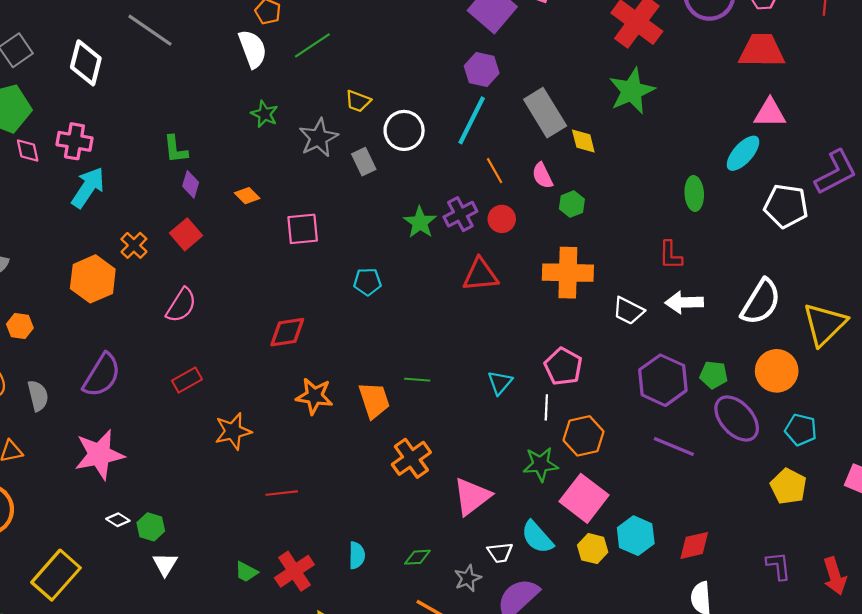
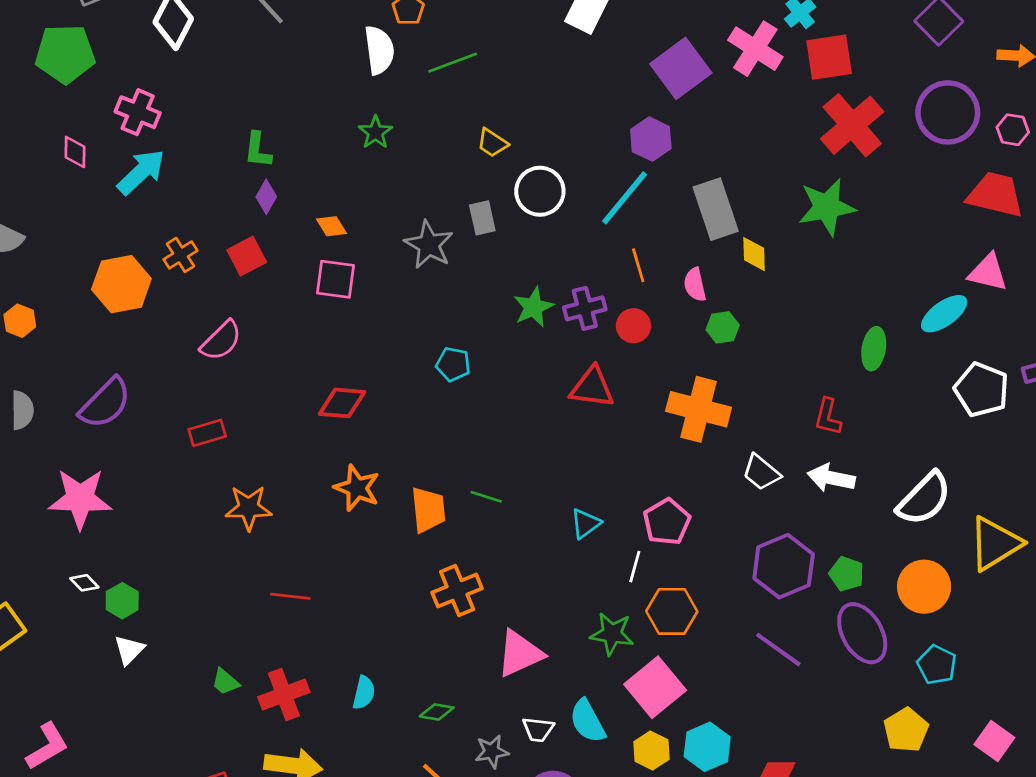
gray star: (319, 138) -> (429, 245), moved, turned -30
pink diamond: (28, 151) -> (75, 152), moved
pink square: (303, 229) -> (335, 279), moved

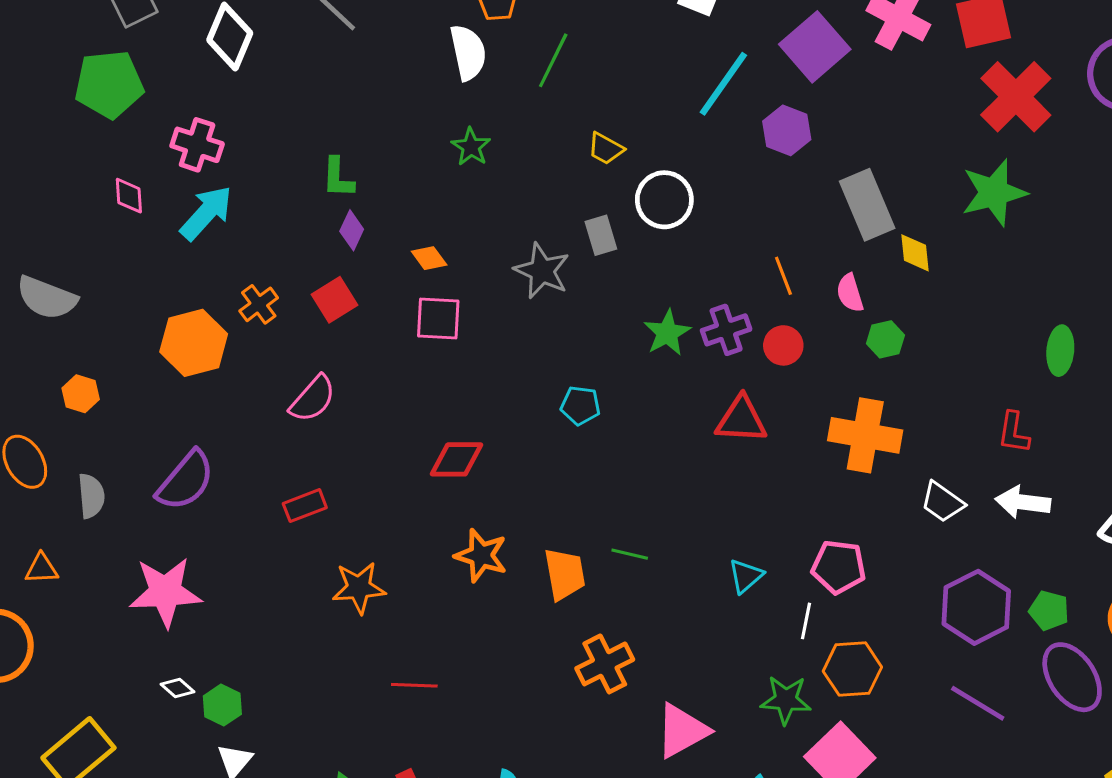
green line: (453, 63) -> (553, 60), turned -39
cyan line: (625, 198) -> (723, 84), moved
pink pentagon: (667, 522) -> (839, 567), turned -30

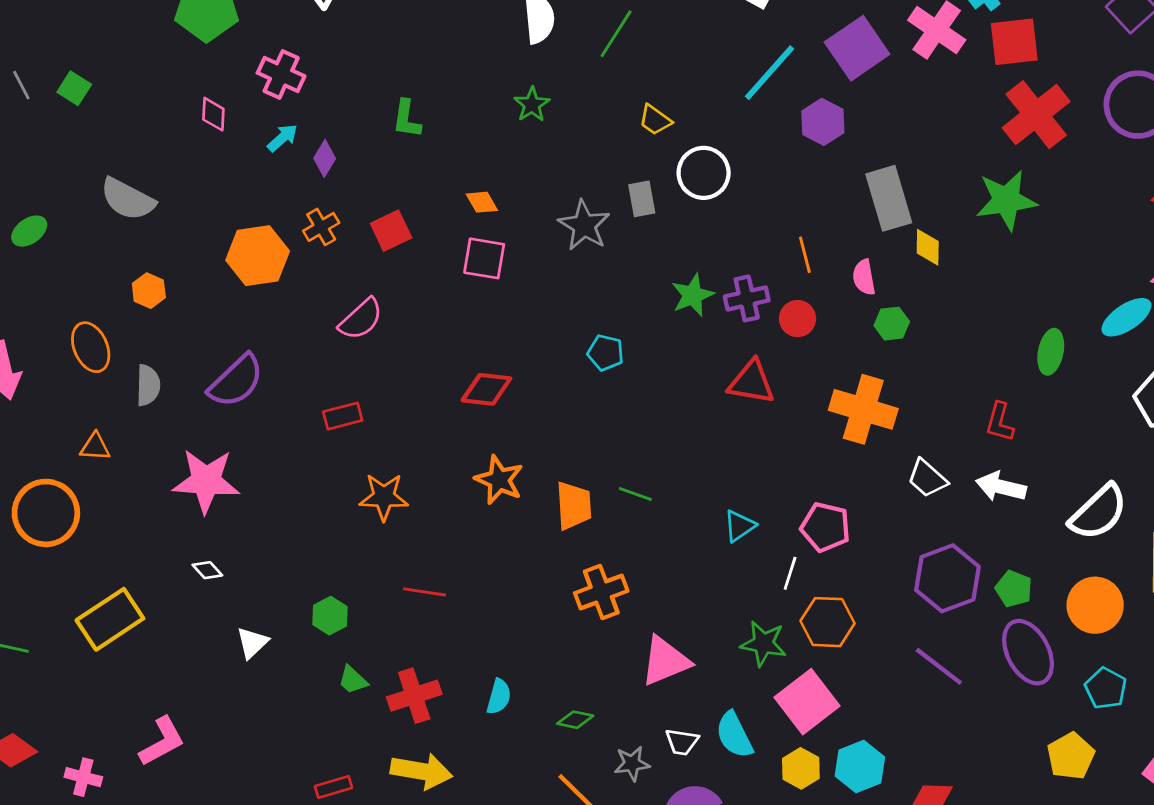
cyan arrow: (206, 213) -> (283, 138), size x0.6
purple diamond: (352, 230) -> (325, 158), moved
green hexagon: (222, 705) -> (330, 616), moved

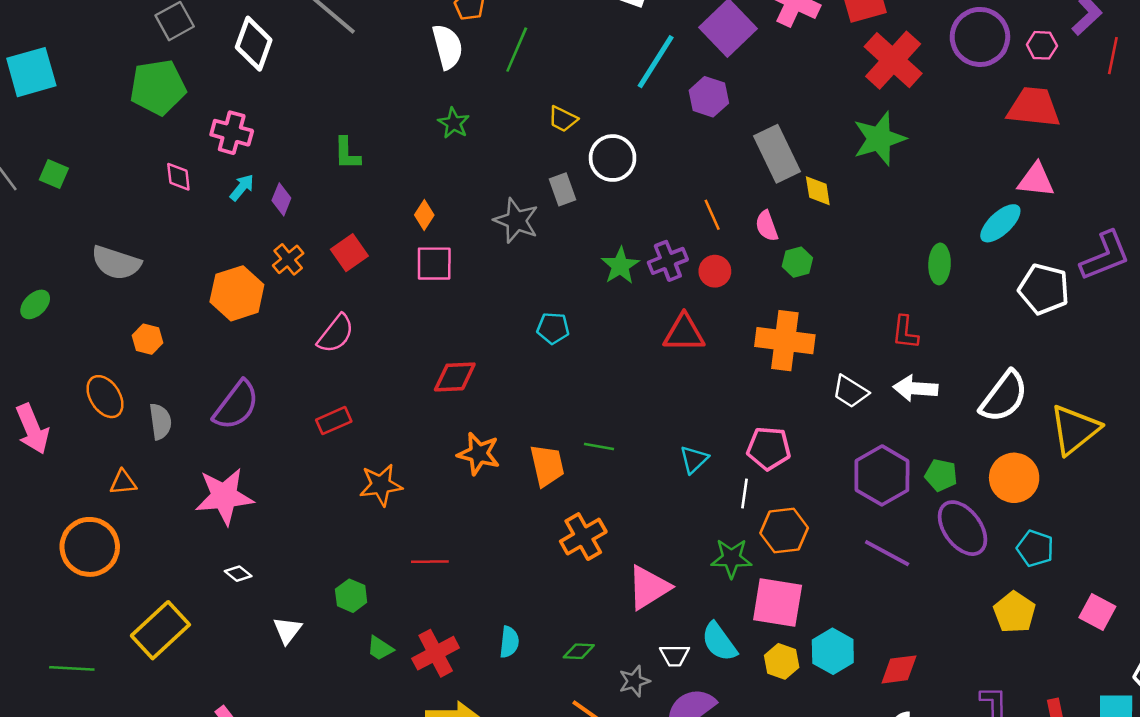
orange diamond: (482, 202) -> (424, 215), turned 72
pink square: (807, 702) -> (778, 603), turned -34

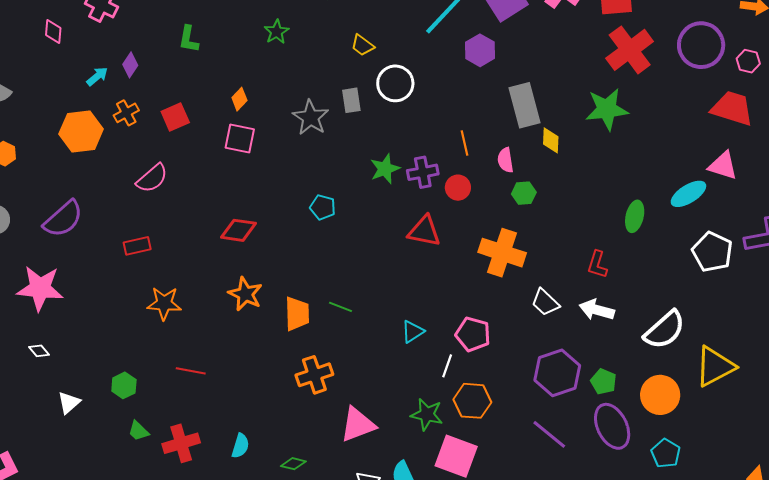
cyan arrow: (242, 187) -> (97, 76), moved

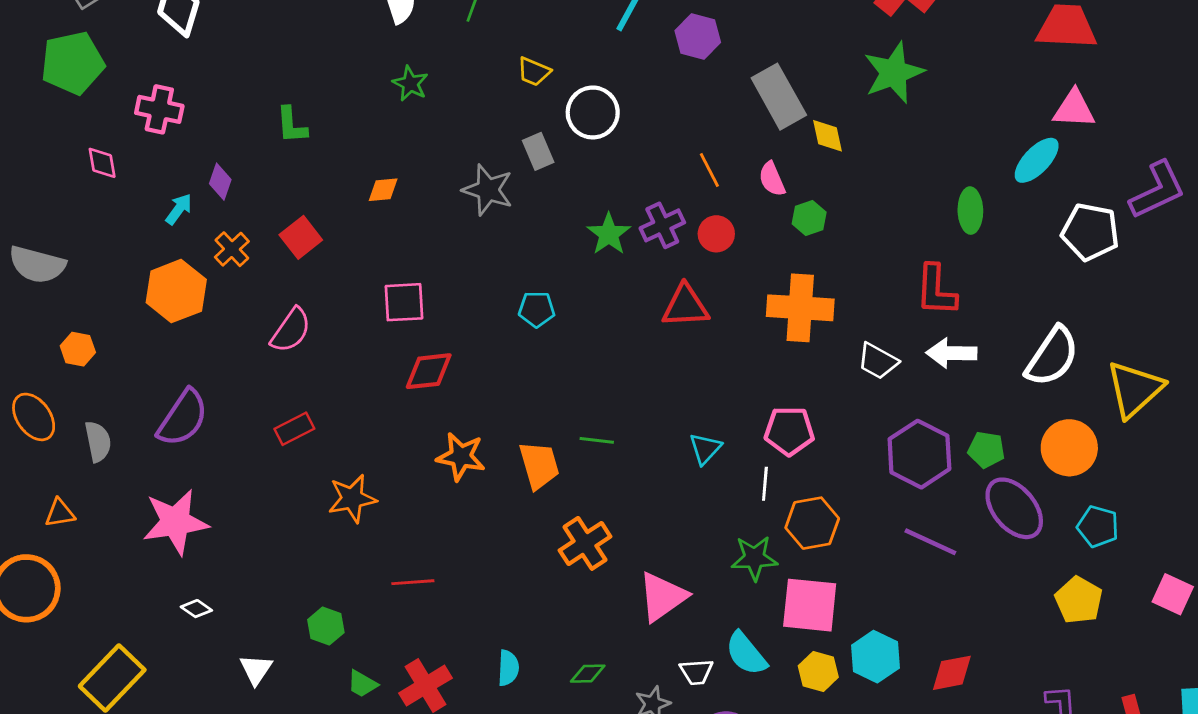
orange diamond: (239, 99) -> (383, 190), turned 55
pink square: (240, 139) -> (404, 302), moved
red L-shape: (597, 264) -> (936, 290), size x1.4

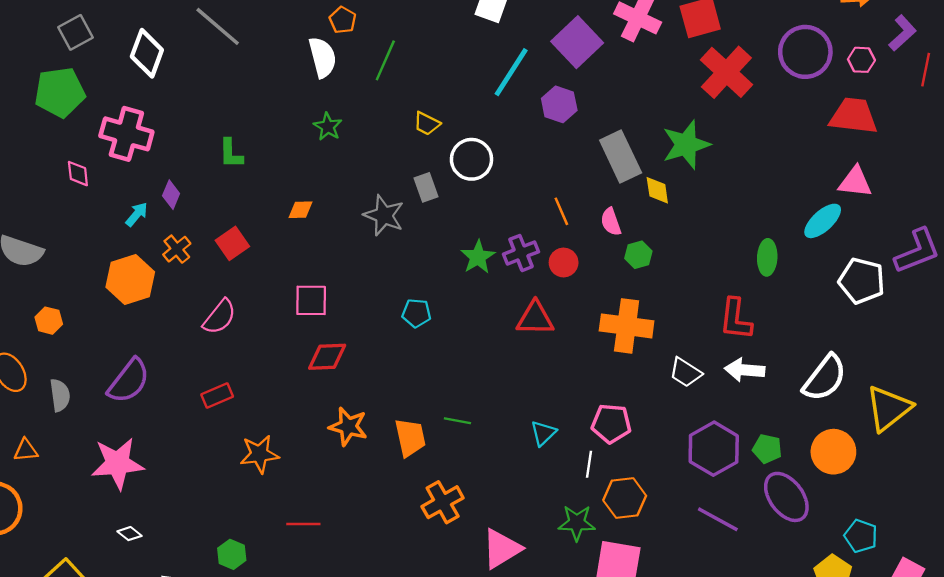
green star: (894, 73) -> (686, 145), moved
pink cross: (159, 109) -> (126, 134), size x1.4
cyan pentagon: (1098, 526) -> (861, 536), moved

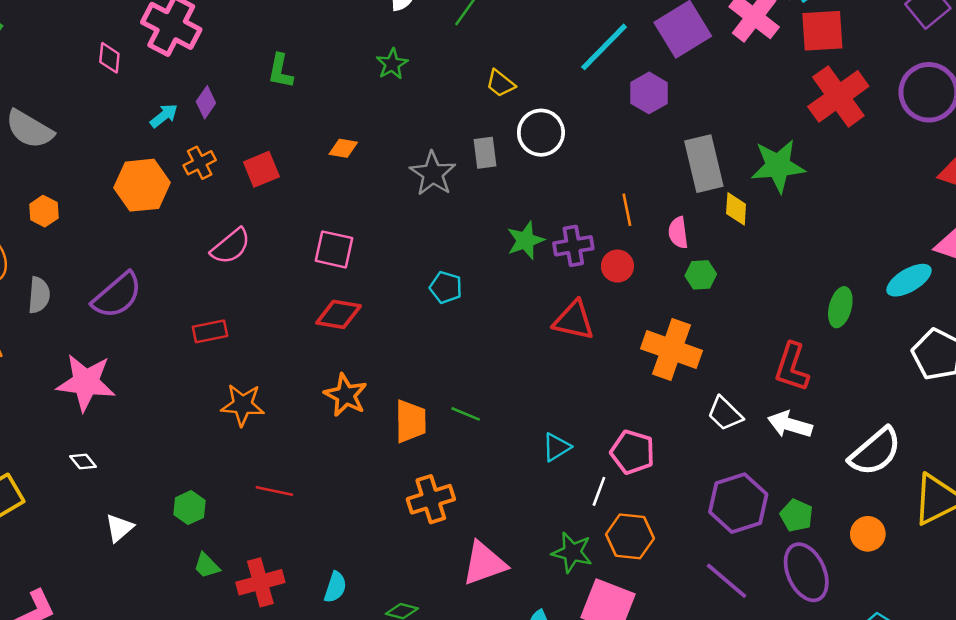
orange circle: (833, 452) -> (868, 534), size x0.7

